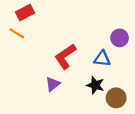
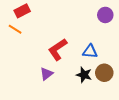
purple circle: (120, 38) -> (105, 15), moved
brown circle: (116, 98) -> (104, 73), moved

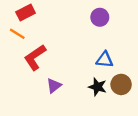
purple circle: (105, 15) -> (100, 17), moved
red L-shape: (58, 49) -> (35, 57), moved

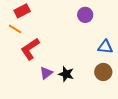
blue triangle: (105, 60) -> (105, 47), moved
black star: (97, 87) -> (66, 74), moved

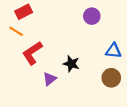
black star: (66, 74) -> (71, 64), moved

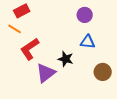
blue triangle: (113, 51) -> (88, 42), moved
purple triangle: (50, 79) -> (46, 73), size x1.5

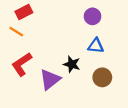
red L-shape: (30, 49) -> (22, 64), moved
brown circle: (103, 72) -> (102, 77), moved

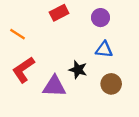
red rectangle: (24, 12) -> (59, 13), moved
purple triangle: (50, 80) -> (54, 86), turned 40

